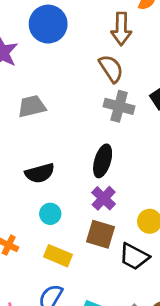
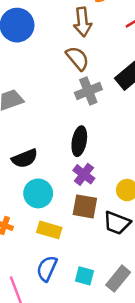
gray cross: (119, 106) -> (88, 91), turned -30
cyan circle: (50, 214) -> (38, 193), size x1.5

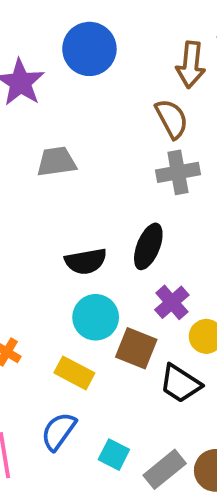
black semicircle: (25, 158) -> (86, 261), moved
purple cross: (84, 174) -> (172, 302), moved
cyan circle: (38, 193) -> (96, 317), moved

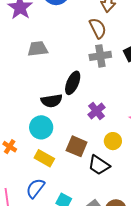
black ellipse: (148, 246) -> (73, 83), moved
purple cross: (172, 302) -> (96, 111), moved
cyan circle: (96, 317) -> (41, 127), moved

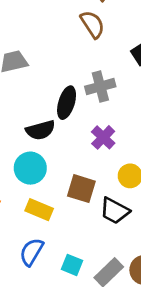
gray cross: (100, 56) -> (100, 87), moved

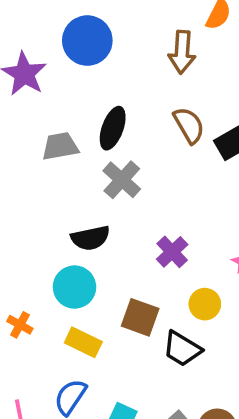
brown semicircle: (92, 24) -> (189, 125), moved
gray cross: (100, 87) -> (122, 180), moved, turned -36
black ellipse: (67, 103) -> (113, 128), moved

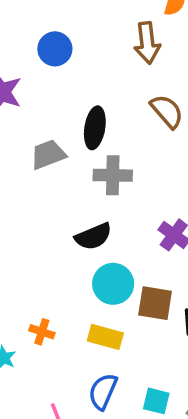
blue circle: (87, 41) -> (55, 49), size x0.7
gray cross: (122, 180) -> (113, 175), turned -30
cyan circle: (75, 287) -> (113, 284), moved

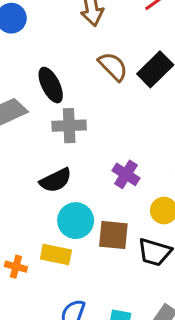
black ellipse: (95, 128) -> (51, 85), turned -32
yellow rectangle: (105, 337) -> (56, 254), moved

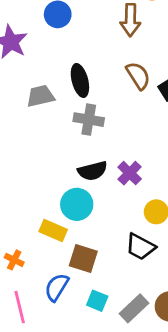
black semicircle: (56, 180) -> (93, 171), moved
brown square: (113, 235) -> (83, 259), moved
orange cross: (16, 267) -> (14, 260), moved

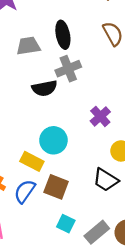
gray cross: (89, 120) -> (68, 69), turned -35
black semicircle: (93, 171) -> (44, 88), moved
blue semicircle: (57, 287) -> (25, 191), moved

